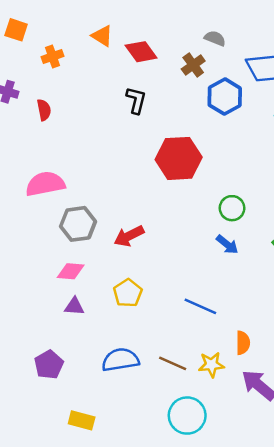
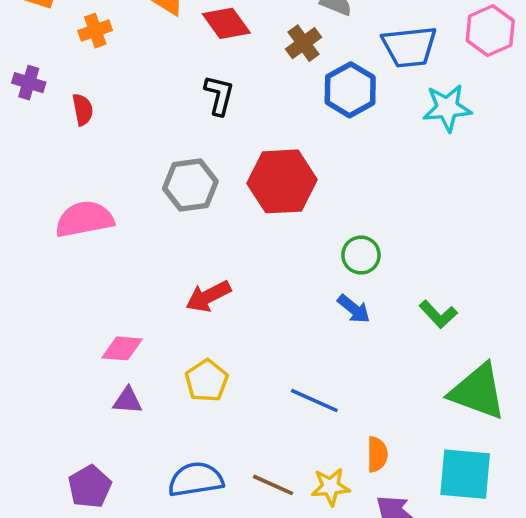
gray hexagon: (78, 224) -> (190, 185), moved

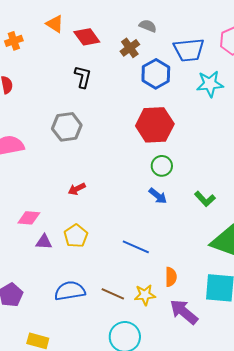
red hexagon: (282, 181) -> (155, 125), moved
red arrow: (208, 296) -> (77, 189), size x0.7
purple triangle: (128, 400) -> (44, 242), moved

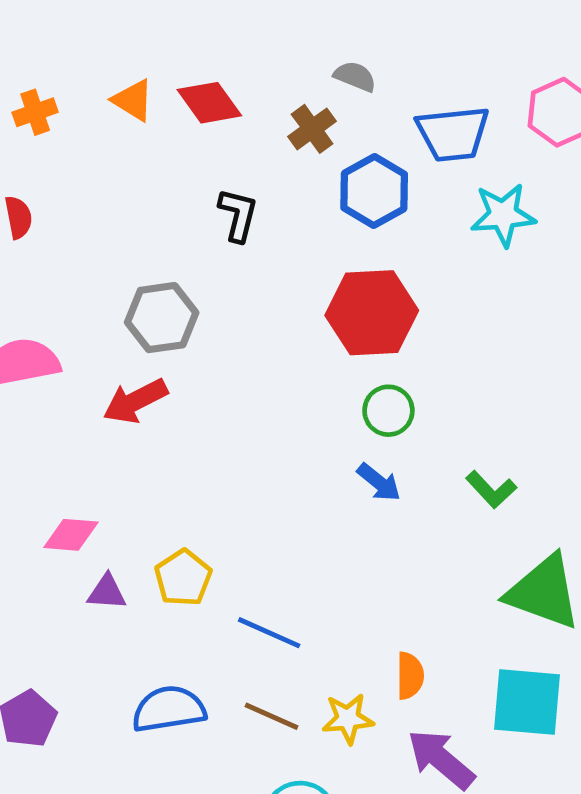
orange triangle: (55, 24) -> (133, 100), moved
black L-shape: (83, 77) -> (238, 215), moved
red arrow: (77, 189) -> (135, 401), moved, size x1.5
blue line: (136, 247) -> (269, 633), moved

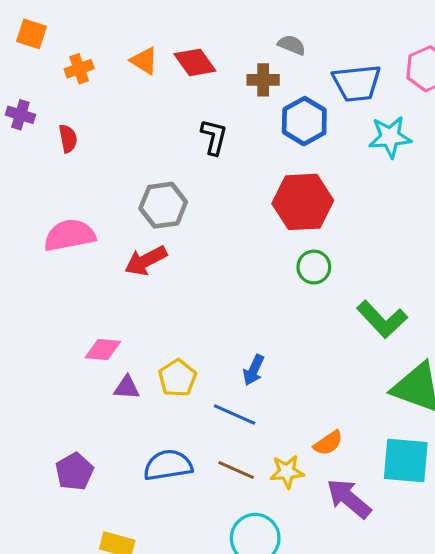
brown cross: (312, 129) -> (263, 80), turned 36
blue arrow: (379, 482) -> (254, 370), moved, turned 76
green L-shape: (491, 489) -> (382, 319), size x1.5
orange semicircle: (410, 676) -> (328, 443), turned 56

